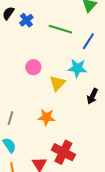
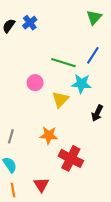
blue cross: (26, 20) -> (30, 23), moved
green line: (60, 29) -> (63, 63), moved
red cross: (63, 152) -> (71, 158), moved

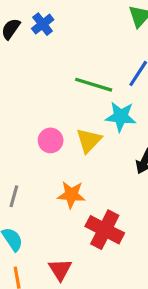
pink circle: (35, 83) -> (51, 140), moved

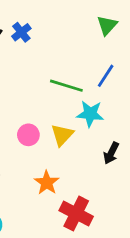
orange star: (71, 195) -> (47, 183), turned 30

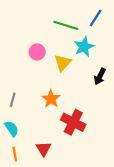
cyan star: (90, 114) -> (84, 47), turned -30
pink circle: (28, 135) -> (37, 52), moved

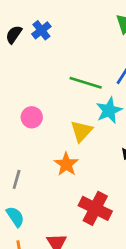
pink circle: (37, 52) -> (32, 117), moved
orange star: (51, 99) -> (66, 164), moved

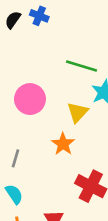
blue cross: (41, 30) -> (39, 16), turned -30
pink circle: (32, 117) -> (30, 99), size x1.5

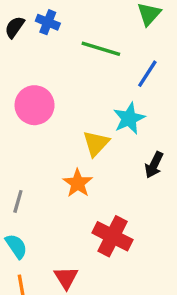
green line: (82, 66) -> (101, 49), moved
pink circle: (30, 99) -> (35, 105), moved

